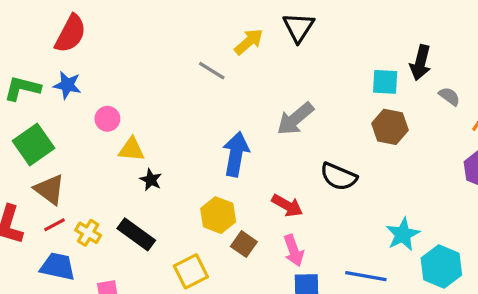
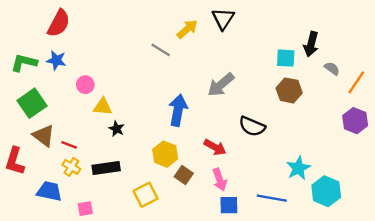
red line: (54, 225) -> (69, 145), moved, turned 49
black rectangle: (136, 234) -> (106, 168), turned -44

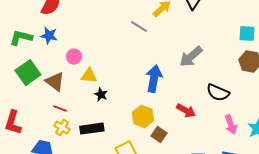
brown triangle: (44, 136) -> (55, 82), moved
pink arrow: (220, 180) -> (231, 125), moved

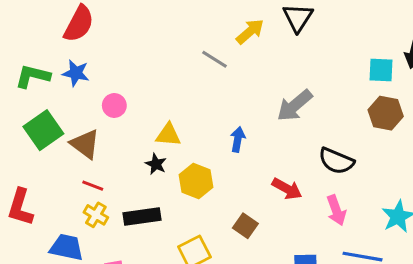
yellow triangle: (89, 76) -> (168, 135), moved
blue arrow: (154, 79) -> (238, 139), size x0.6
yellow hexagon: (143, 117) -> (196, 181), moved
pink arrow: (231, 125) -> (336, 210), moved

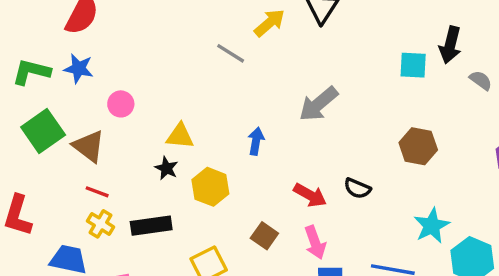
brown hexagon: (386, 113) -> (418, 146), moved
black semicircle: (336, 161) -> (357, 188), moved, size x0.7
pink arrow: (336, 210) -> (315, 243), moved

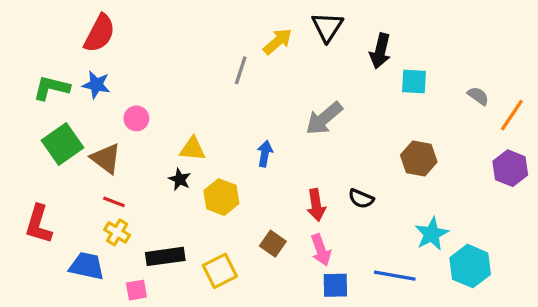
black arrow: (450, 45) -> (380, 51), moved
gray line: (231, 53) -> (241, 70), turned 76
red arrow: (310, 195) -> (316, 205), turned 52
black rectangle: (151, 226) -> (165, 256), moved

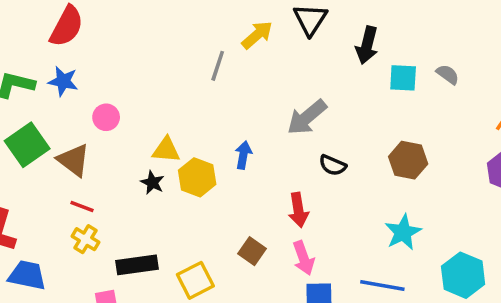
gray semicircle: (478, 96) -> (448, 74), moved
yellow hexagon: (221, 197) -> (197, 177), moved
black semicircle: (361, 199) -> (333, 165), moved
cyan star: (432, 234) -> (403, 232), moved
blue trapezoid: (87, 266) -> (27, 275), moved

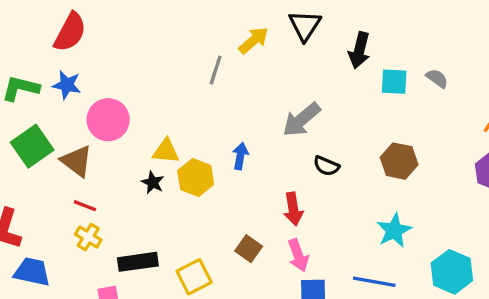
pink circle: (106, 117) -> (108, 120), size x1.6

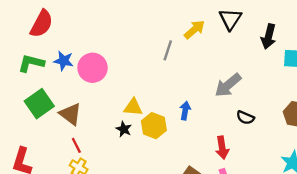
red semicircle: (70, 32) -> (42, 24), moved
pink circle: (108, 120) -> (93, 68), moved
red line: (85, 206) -> (76, 145), turned 42

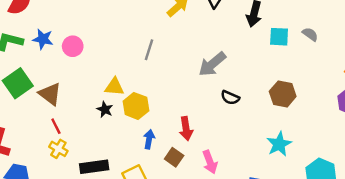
gray line: (168, 50) -> (149, 50), moved
pink circle: (93, 68) -> (73, 46), size x0.7
blue arrow: (185, 111) -> (149, 139), moved
red arrow: (222, 148) -> (186, 129), moved

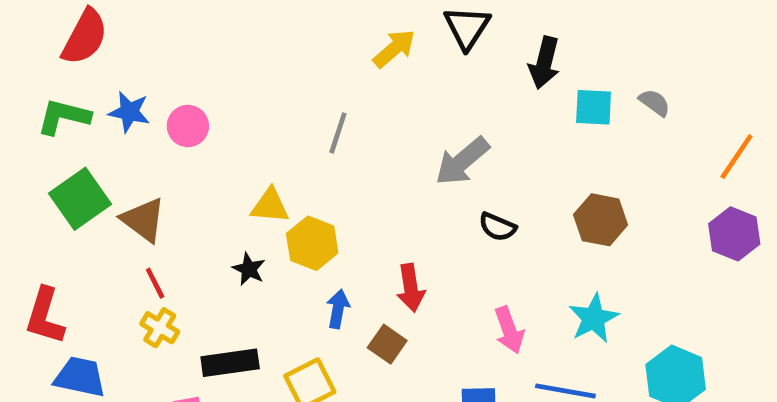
black star: (105, 109) -> (249, 269), moved
pink arrow: (210, 162) -> (509, 330), moved

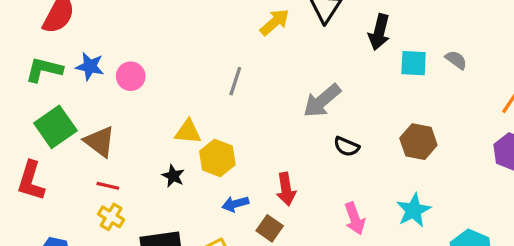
red line: (155, 283) -> (108, 186), turned -50
blue arrow: (338, 309) -> (235, 204), turned -115
red L-shape: (45, 316) -> (31, 181), moved

